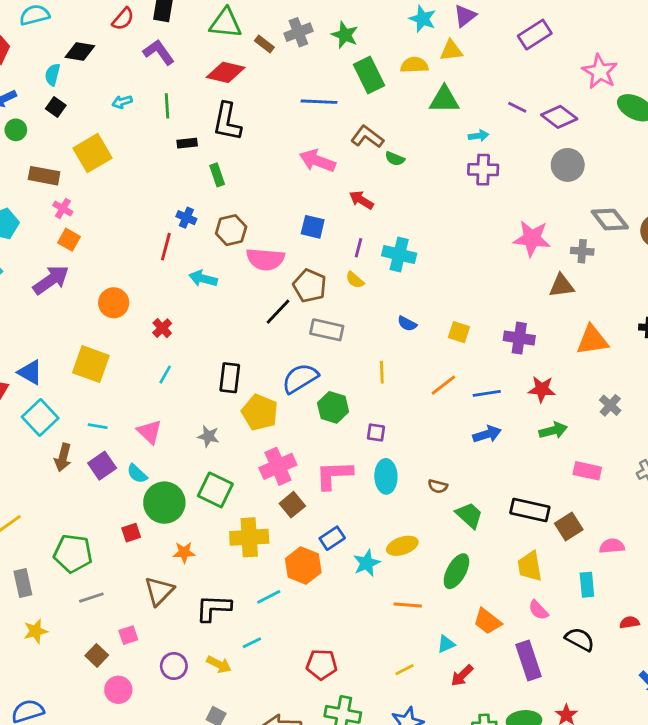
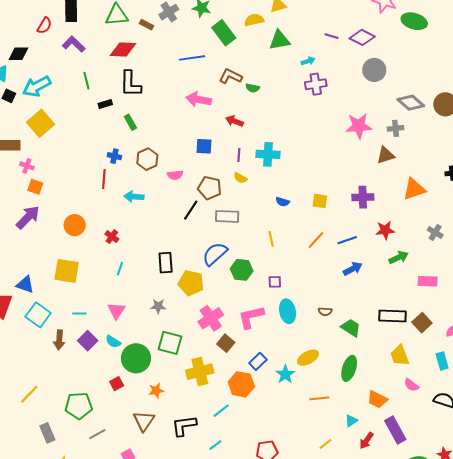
cyan arrow: (122, 102) -> (37, 86), moved, size x2.0
pink semicircle: (265, 259) -> (175, 175), size x0.6
pink triangle: (149, 432) -> (116, 311), turned 30
purple rectangle: (529, 660) -> (395, 430), moved

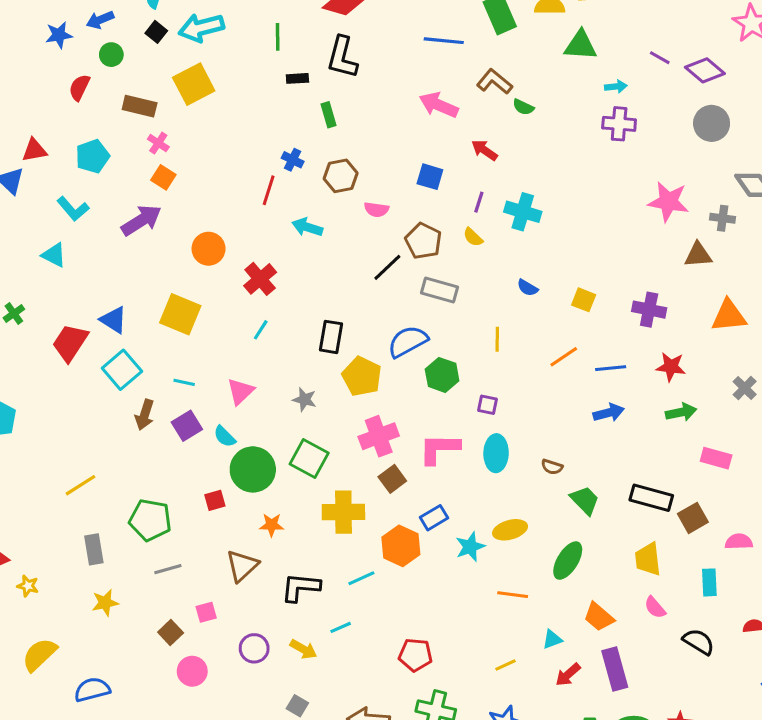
red cross: (112, 237) -> (260, 279), size x1.5

